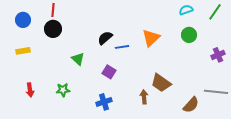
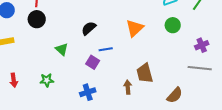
blue line: (122, 47) -> (106, 49), moved
brown trapezoid: (161, 83) -> (145, 73), turned 40
gray line: (216, 92) -> (200, 68), moved

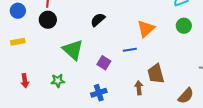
black semicircle: (89, 28) -> (98, 20), moved
green triangle: (62, 49) -> (73, 50), size x1.6
blue line: (106, 49) -> (130, 50), moved

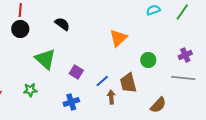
black semicircle: (98, 20) -> (62, 24), moved, turned 77
green circle: (184, 26) -> (148, 60), moved
blue line: (130, 50) -> (102, 81), moved, turned -32

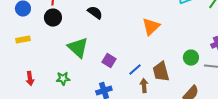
green circle: (148, 60) -> (191, 58), moved

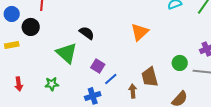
black semicircle: (95, 13) -> (87, 33), moved
black circle: (53, 18) -> (31, 27), moved
blue line: (135, 70) -> (111, 79), moved

